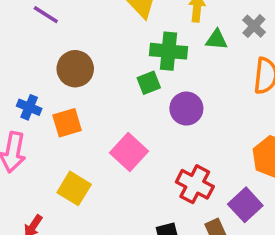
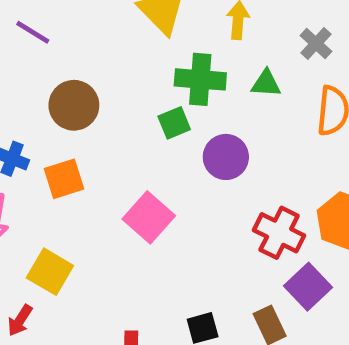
green triangle: (216, 40) -> (266, 84), moved
red cross: (195, 184) -> (279, 233), moved
yellow square: (74, 188) -> (50, 272), moved

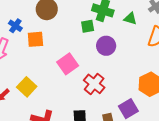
red cross: (279, 233) -> (94, 84), moved
yellow square: (50, 272) -> (27, 87), moved

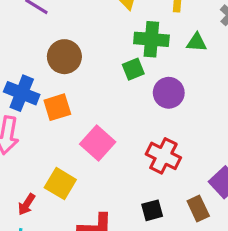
blue cross: (15, 26) -> (22, 93), size x1.5
pink square: (68, 64) -> (98, 143), moved

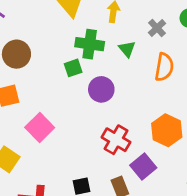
green triangle: (197, 42) -> (127, 49), turned 42
red cross: (163, 156) -> (116, 140), moved

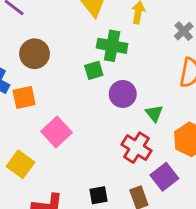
green triangle: (127, 49) -> (154, 113), moved

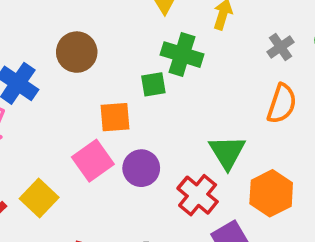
purple circle: (123, 94) -> (141, 168), moved
orange square: (24, 97) -> (115, 117), moved
green triangle: (154, 113) -> (227, 152), size x1.5

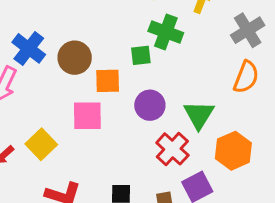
gray cross: (281, 47) -> (248, 30), size x1.5
brown circle: (77, 52) -> (75, 58), moved
pink square: (93, 161) -> (87, 116), turned 32
purple circle: (141, 168) -> (150, 105), moved

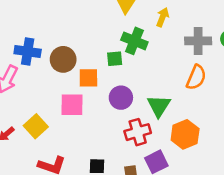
gray cross: (248, 30) -> (198, 41), turned 30
blue cross: (29, 48) -> (28, 52), turned -30
red cross: (172, 149) -> (138, 132), turned 30

